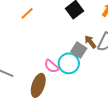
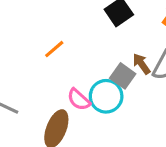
orange line: (27, 13) -> (54, 49), moved

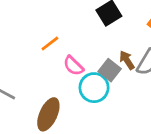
pink semicircle: (79, 99) -> (73, 66), moved

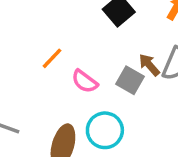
cyan circle: (94, 88) -> (105, 130), moved

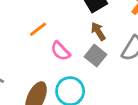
brown arrow: (149, 65) -> (98, 31), moved

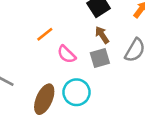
gray square: (95, 56) -> (100, 58), turned 36

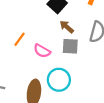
gray square: (100, 58) -> (70, 46), turned 35

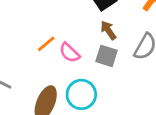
orange line: (20, 39) -> (46, 44), moved

